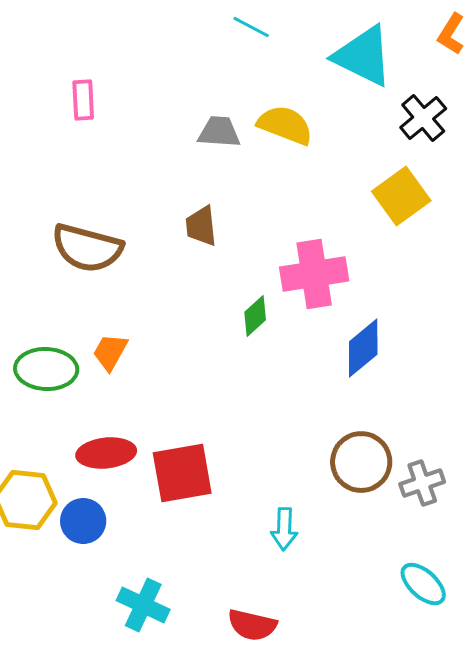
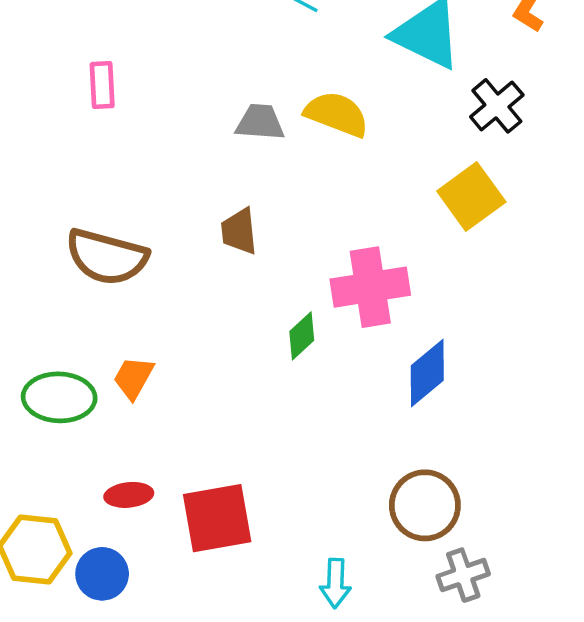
red ellipse: (106, 453) -> (129, 495), size x0.7
gray cross: (422, 483) -> (463, 575), moved

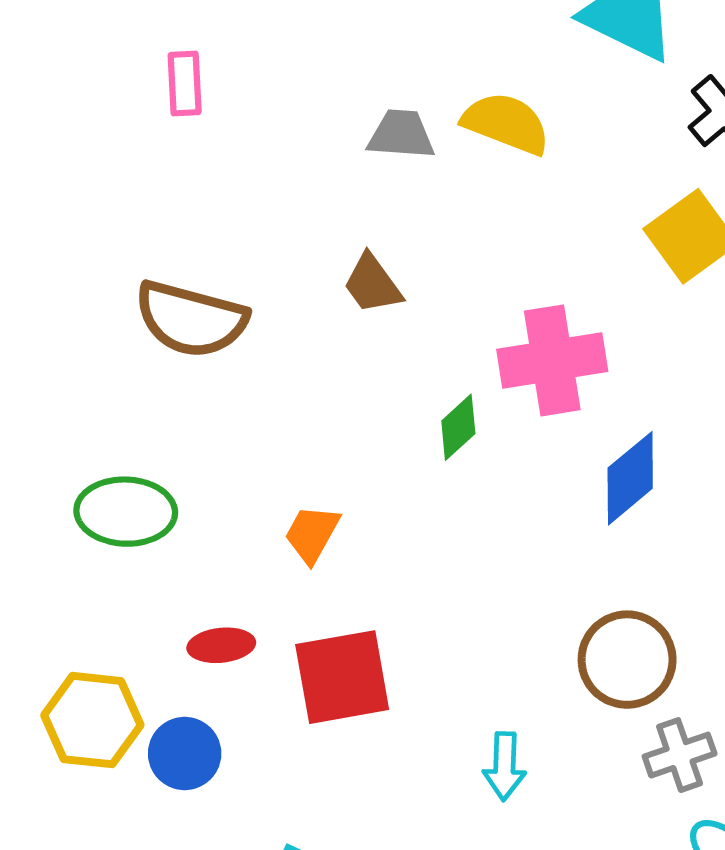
brown trapezoid: (239, 231) -> (372, 284), turned -30
orange trapezoid: (133, 378) -> (312, 534), moved

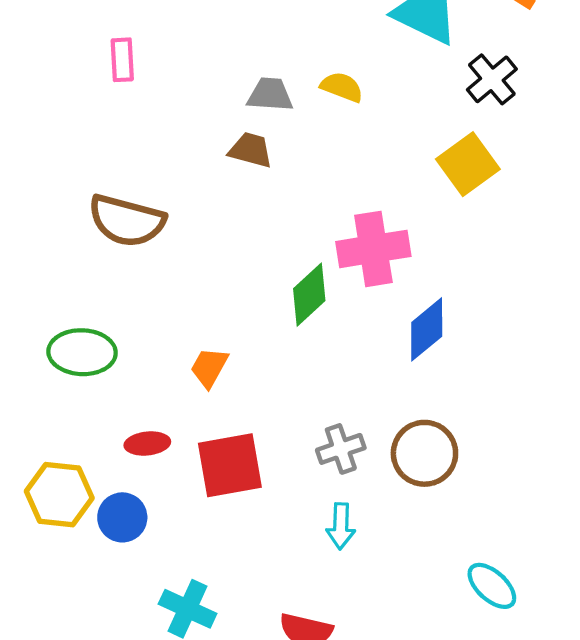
yellow semicircle: (506, 123) -> (342, 87), size x0.7
brown trapezoid: (372, 284) -> (251, 150), moved, turned 141
green diamond: (458, 427) -> (309, 295), size x1.4
gray cross: (680, 755) -> (341, 449), moved

